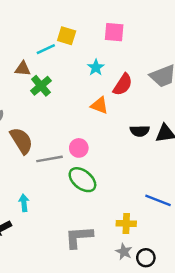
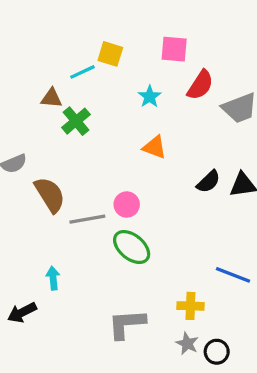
red semicircle: (123, 85) -> (200, 85), moved
black semicircle: (140, 131) -> (208, 182), turned -42

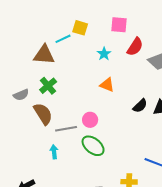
brown triangle: (51, 98) -> (44, 55), size x1.6
green cross: (76, 121) -> (48, 86), moved
cyan arrow: (53, 278) -> (54, 152), moved

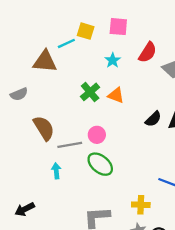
pink square: (119, 25) -> (118, 27), moved
green cross: (48, 86) -> (90, 92), moved
gray semicircle: (21, 95) -> (19, 94), moved

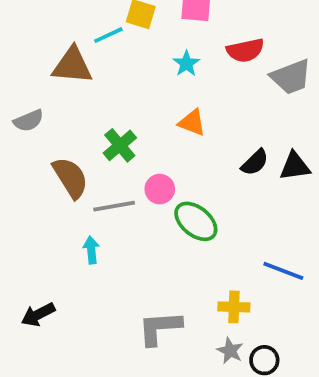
red semicircle: (148, 52) -> (245, 50), turned 45
green cross: (90, 92) -> (120, 145), moved
green ellipse: (100, 164) -> (196, 221), moved

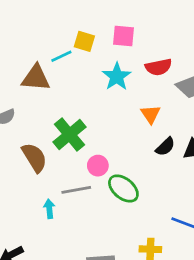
cyan star: (186, 64) -> (117, 76), size x1.5
orange triangle: (192, 123) -> (150, 114), moved, turned 35
green cross: (120, 145) -> (69, 135), size x1.4
gray line: (114, 206) -> (76, 190), moved

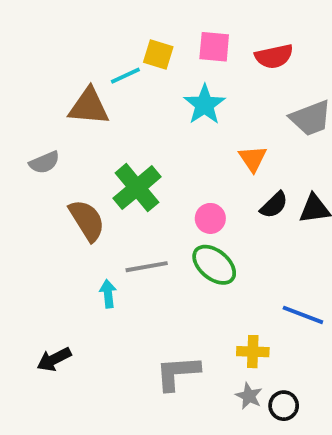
red semicircle: (159, 67) -> (274, 56), moved
pink circle: (98, 166) -> (210, 218), moved

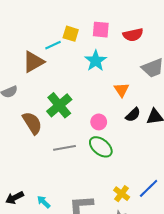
brown triangle: (89, 107) -> (33, 62), turned -35
cyan arrow: (108, 294) -> (44, 202), moved, turned -40
blue line: (303, 315) -> (149, 188), moved, turned -65
yellow cross: (253, 352) -> (122, 194), turned 35

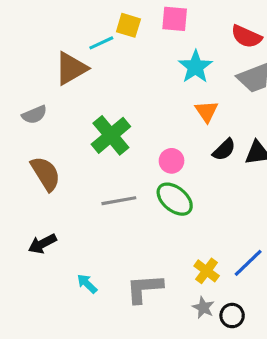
red semicircle: (133, 35) -> (246, 36), moved, turned 36
cyan star: (96, 61) -> (195, 67), moved
brown semicircle: (32, 123) -> (46, 174), moved
black arrow: (15, 198) -> (42, 244), moved

